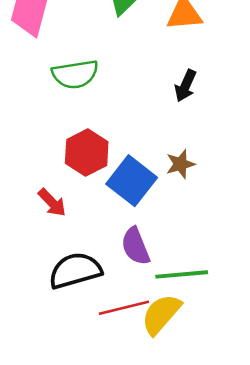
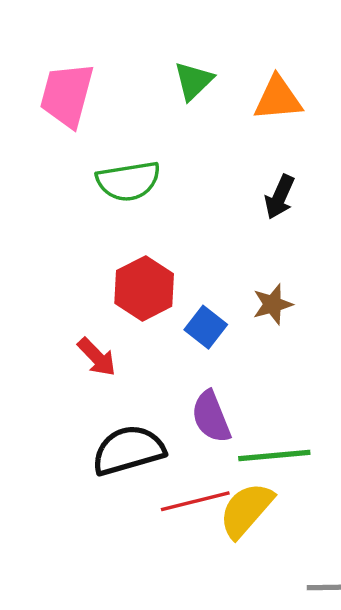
blue square: (132, 181) -> (206, 327), size x0.6

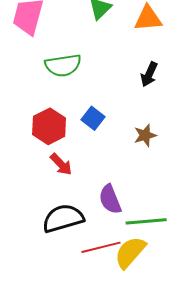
red hexagon: (144, 288) -> (49, 126), moved
blue square: (206, 327) -> (93, 118), moved
red arrow: (97, 357) -> (61, 164), moved

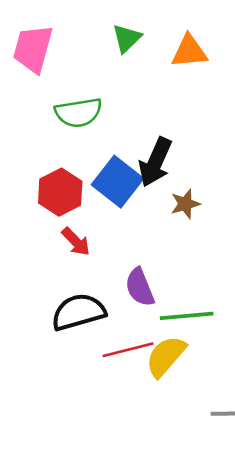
black arrow: (149, 74) -> (155, 162), moved, size x1.5
blue square: (93, 118) -> (118, 182), size x1.6

